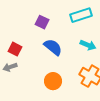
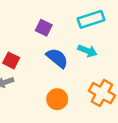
cyan arrow: (88, 45) -> (87, 51), moved

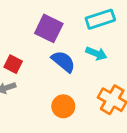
purple square: (44, 28) -> (49, 28), size x1.5

